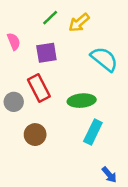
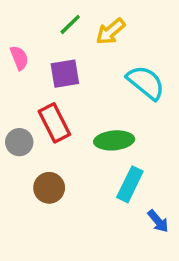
blue arrow: (109, 175) -> (158, 221), moved

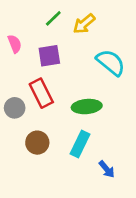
cyan rectangle: (130, 184) -> (80, 144), moved
blue arrow: (158, 221) -> (107, 169), moved

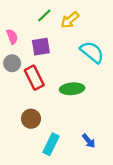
gray circle: (15, 108) -> (12, 63), moved
cyan rectangle: (80, 144) -> (51, 144), moved

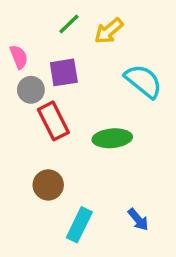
gray circle: (12, 63) -> (31, 90), moved

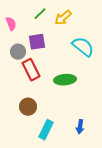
pink semicircle: (19, 57) -> (11, 24), moved
blue arrow: (138, 220) -> (80, 127), turned 48

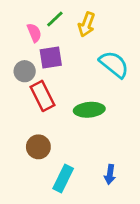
yellow arrow: (63, 18) -> (87, 24), turned -30
pink semicircle: (11, 24) -> (34, 33), moved

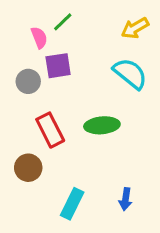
yellow arrow: (87, 24) -> (135, 28), moved, turned 40
red rectangle: (42, 96) -> (50, 130), moved
brown circle: (38, 147) -> (28, 168), moved

